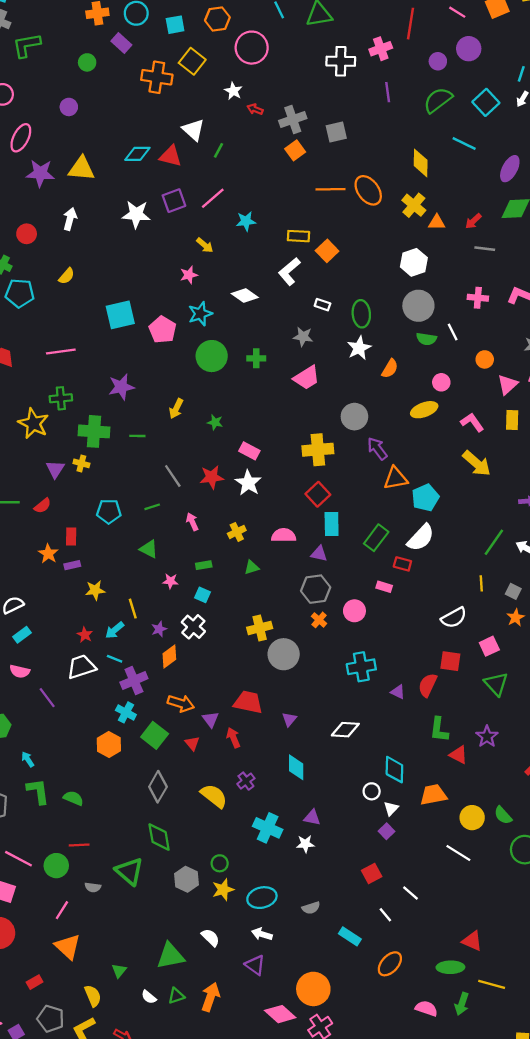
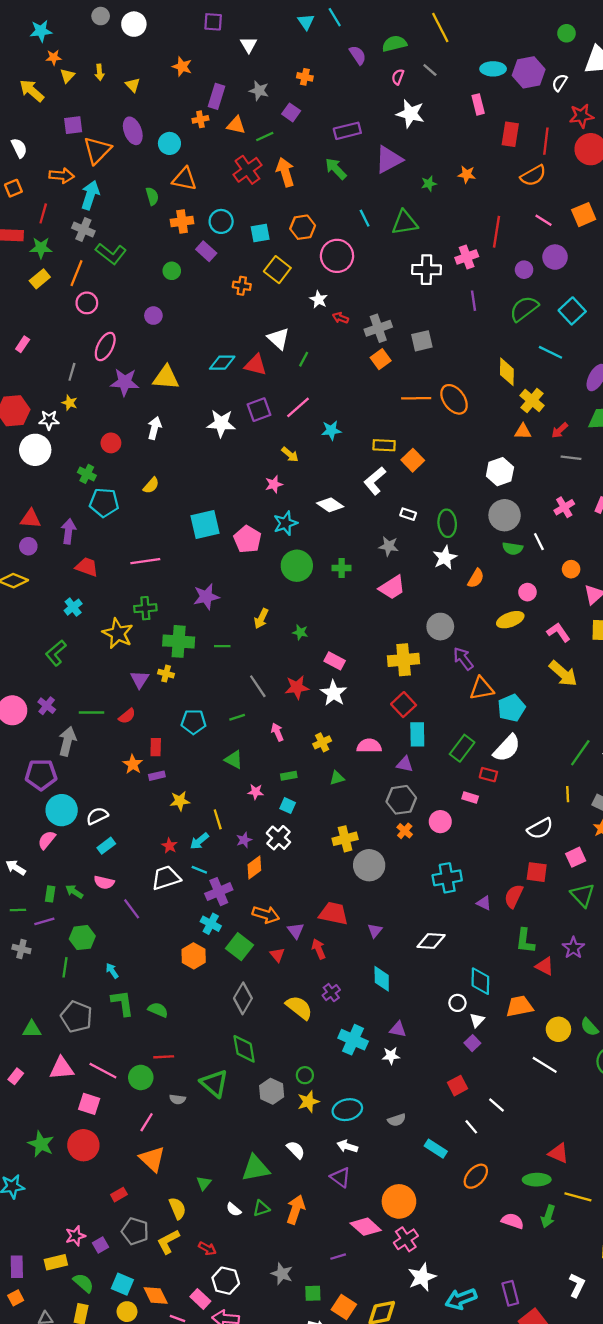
green L-shape: (27, 45) -> (111, 254), turned -132
orange cross: (157, 77) -> (242, 286), size x0.6
yellow cross: (414, 205) -> (532, 400), moved
pink cross: (478, 298) -> (564, 507), turned -36

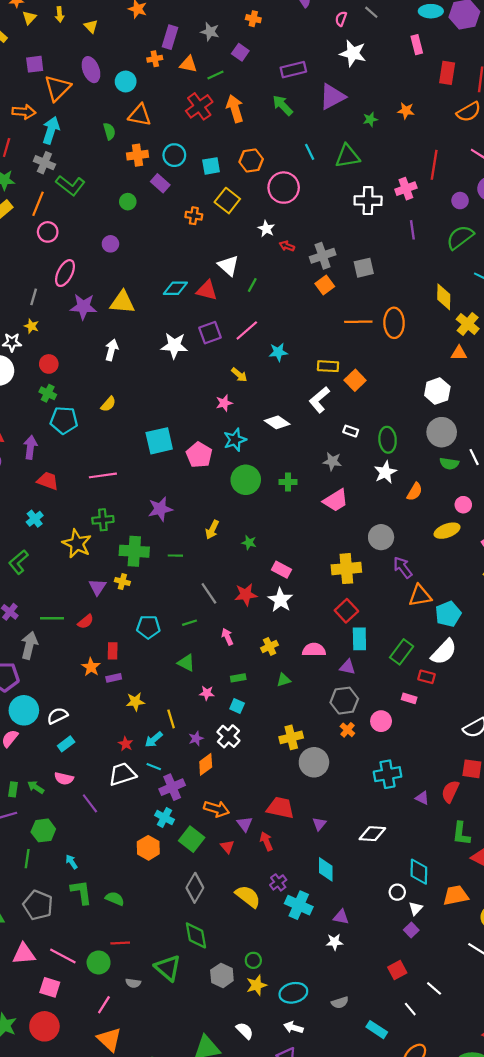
orange ellipse: (454, 399) -> (394, 323), turned 36
red circle: (111, 443) -> (49, 364), moved
cyan cross: (353, 1040) -> (299, 905), moved

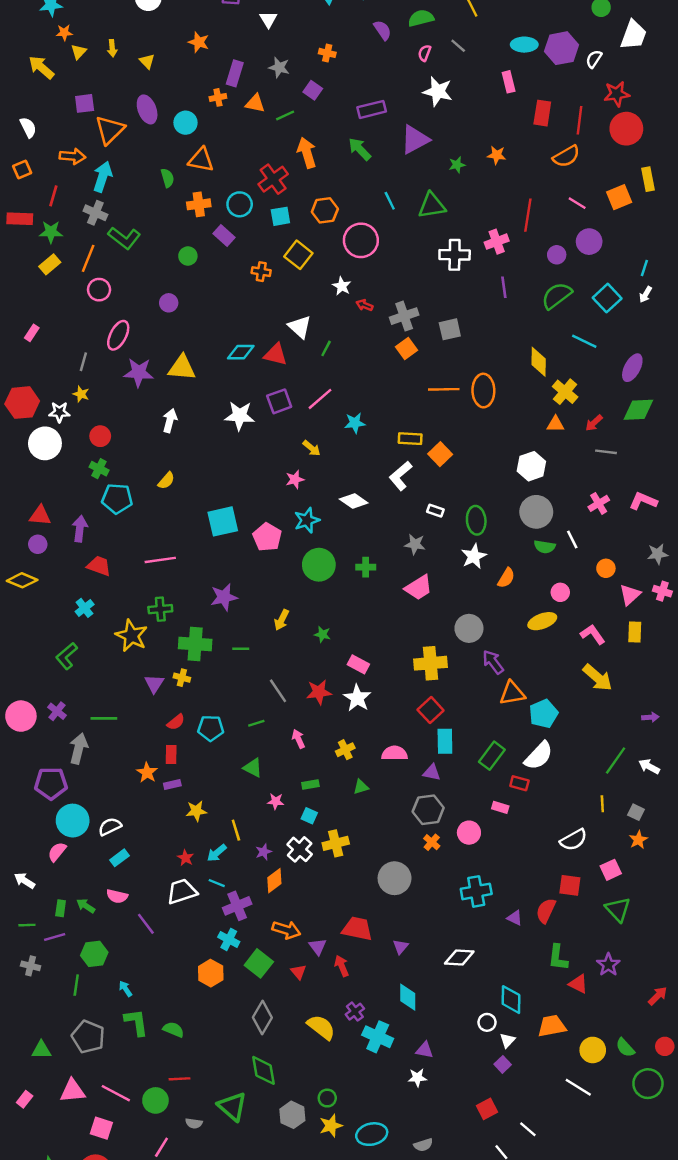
red cross: (199, 106) -> (273, 179), moved
red semicircle: (86, 622) -> (176, 722), moved
yellow cross: (291, 737) -> (336, 843), moved

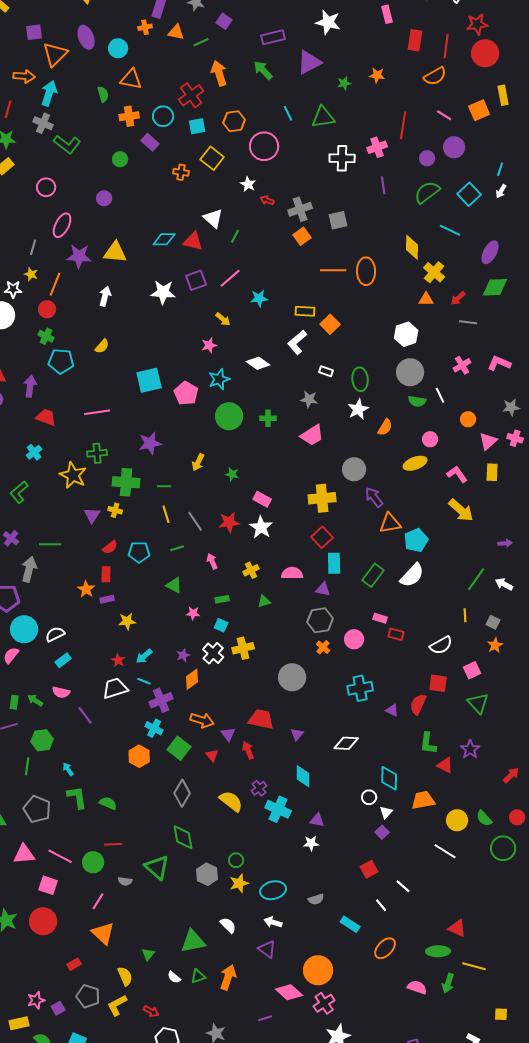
orange line: (88, 258) -> (55, 284), moved
red rectangle: (519, 783) -> (396, 634), moved
yellow line: (236, 830) -> (166, 514), moved

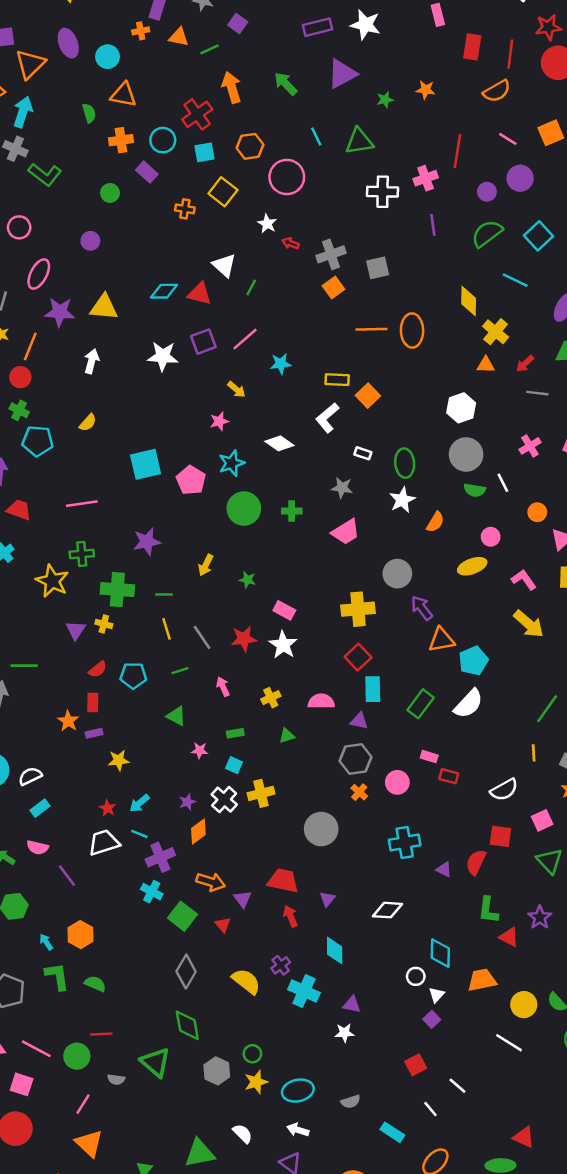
purple rectangle: (273, 37) -> (317, 27), moved
red arrow: (248, 750) -> (290, 916), moved
orange hexagon: (139, 756) -> (81, 935), moved

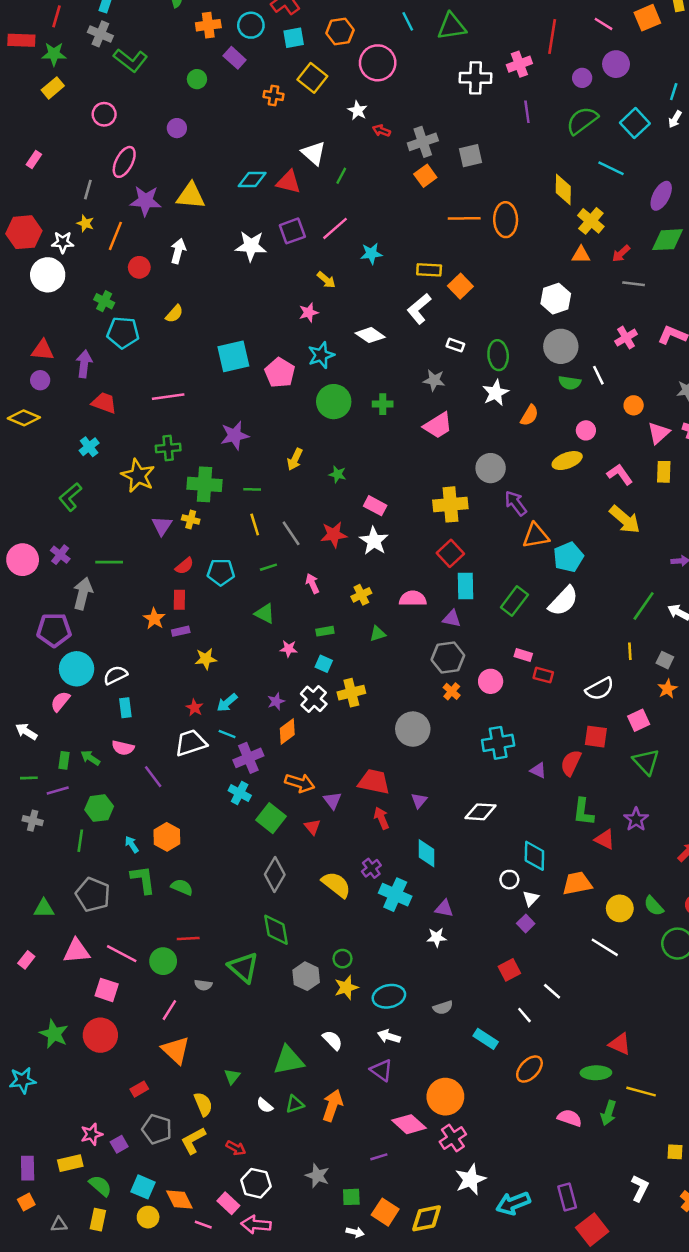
red circle: (20, 377) -> (139, 267), moved
cyan rectangle: (40, 808) -> (125, 708), turned -60

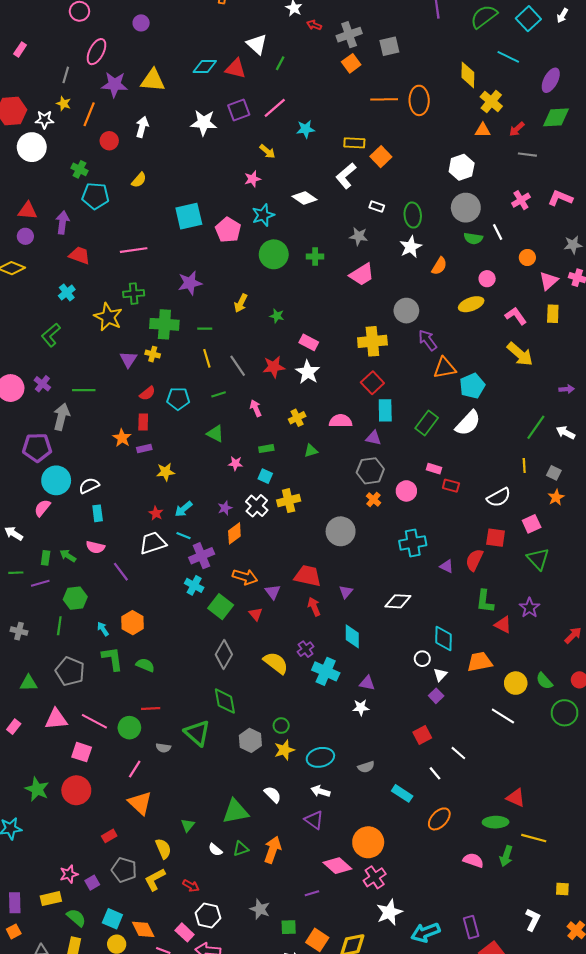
gray cross: (33, 821) -> (19, 631), moved

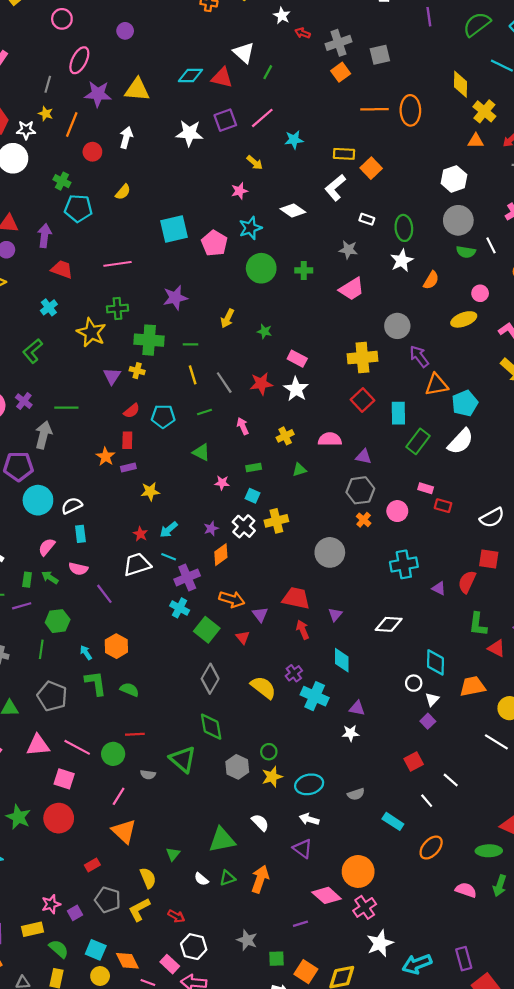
cyan rectangle: (385, 410) -> (398, 413), moved
pink semicircle: (42, 508) -> (47, 547), moved

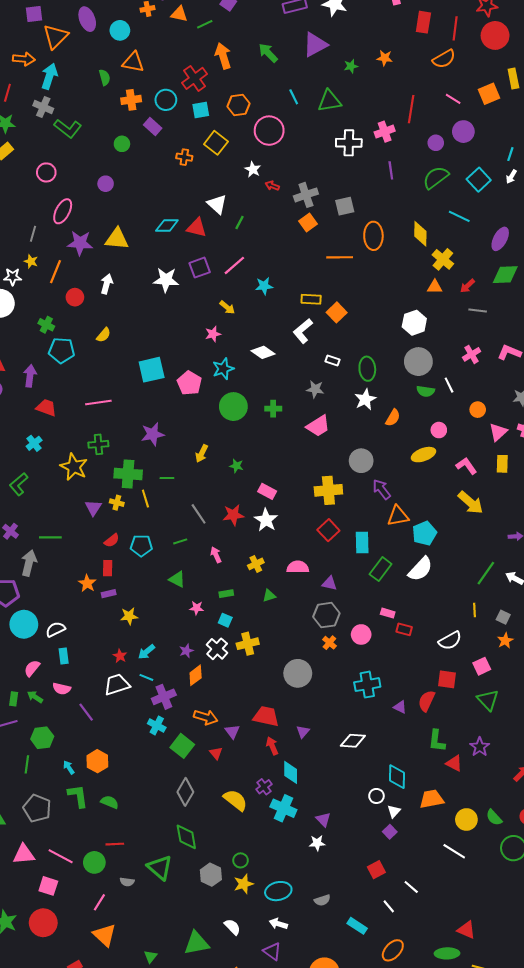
orange ellipse: (410, 110) -> (373, 236), moved
yellow line: (193, 375) -> (145, 499), moved
cyan diamond: (342, 660) -> (291, 772), moved
purple triangle: (357, 708) -> (323, 819), turned 35

